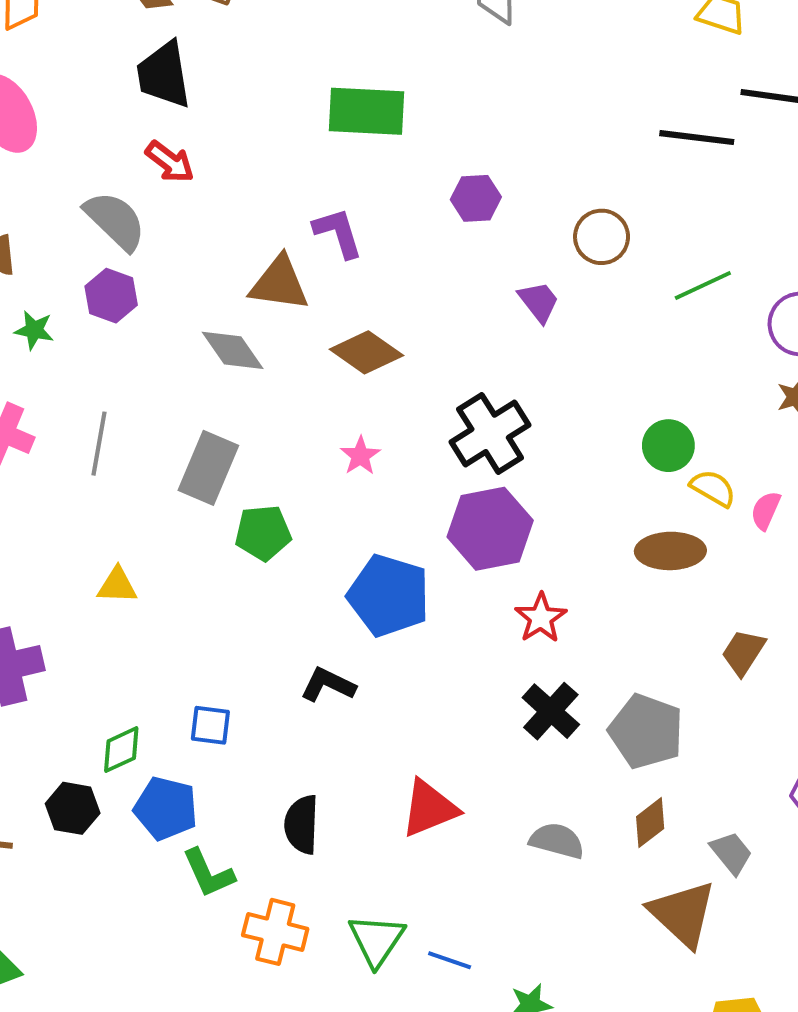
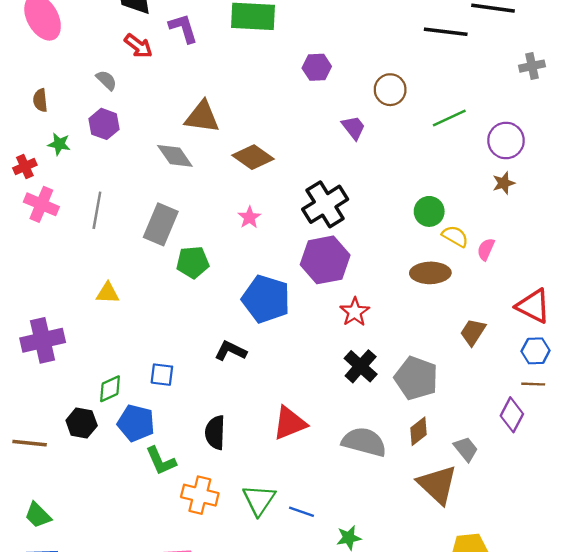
gray semicircle: (115, 221) -> (106, 80), size x0.6
purple L-shape: (338, 233) -> (183, 28), moved
gray semicircle: (557, 841) -> (364, 442), size x1.4

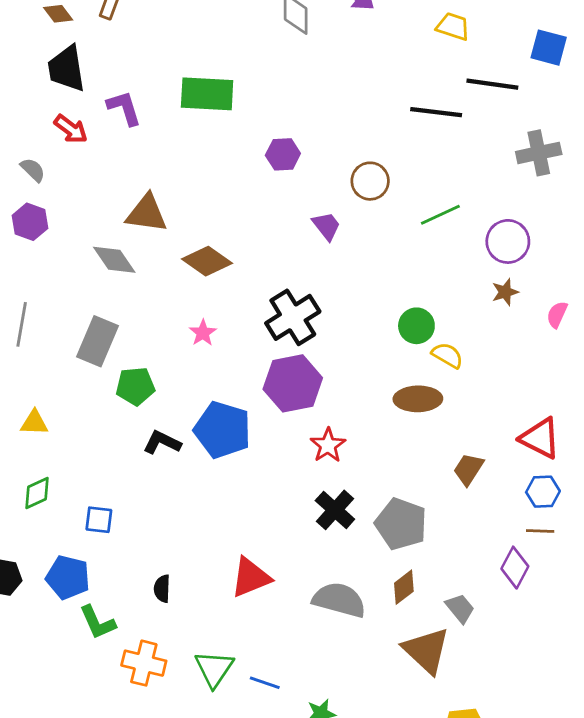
gray cross: (532, 66) -> (539, 153), size x1.4
pink semicircle: (486, 249) -> (557, 315), moved
black L-shape: (231, 351) -> (162, 442), moved
green diamond: (110, 389) -> (37, 493), moved
black semicircle: (215, 432) -> (162, 589), size x0.7

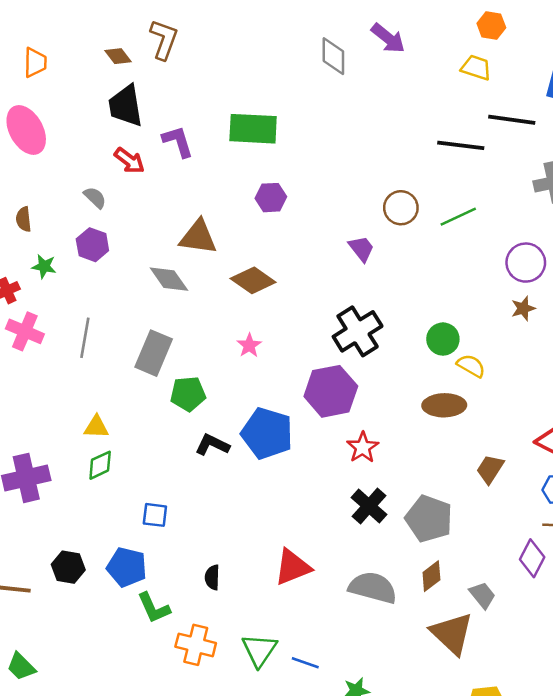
purple hexagon: (283, 154) -> (271, 198), moved
green line: (440, 215) -> (458, 217), moved
black cross: (293, 317) -> (358, 331), moved
green diamond: (37, 493) -> (100, 465), moved

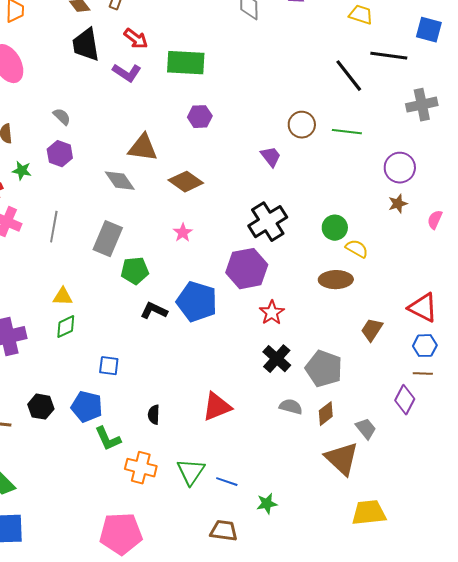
purple L-shape: (178, 141) -> (127, 73), turned 140
black line: (461, 145) -> (349, 76), turned 45
red arrow: (129, 161) -> (136, 39), moved
green line: (458, 217) -> (347, 132), turned 32
gray semicircle: (373, 588) -> (291, 407), moved, size x0.6

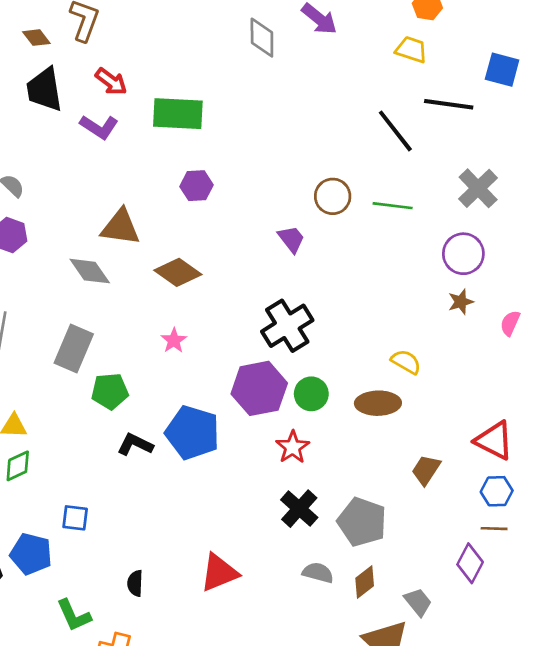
gray cross: (422, 105) -> (478, 188), moved, turned -32
green circle: (335, 228) -> (311, 394), moved
blue pentagon: (87, 407) -> (31, 554), moved

